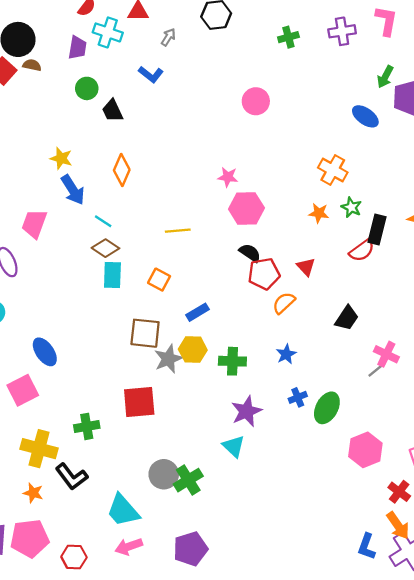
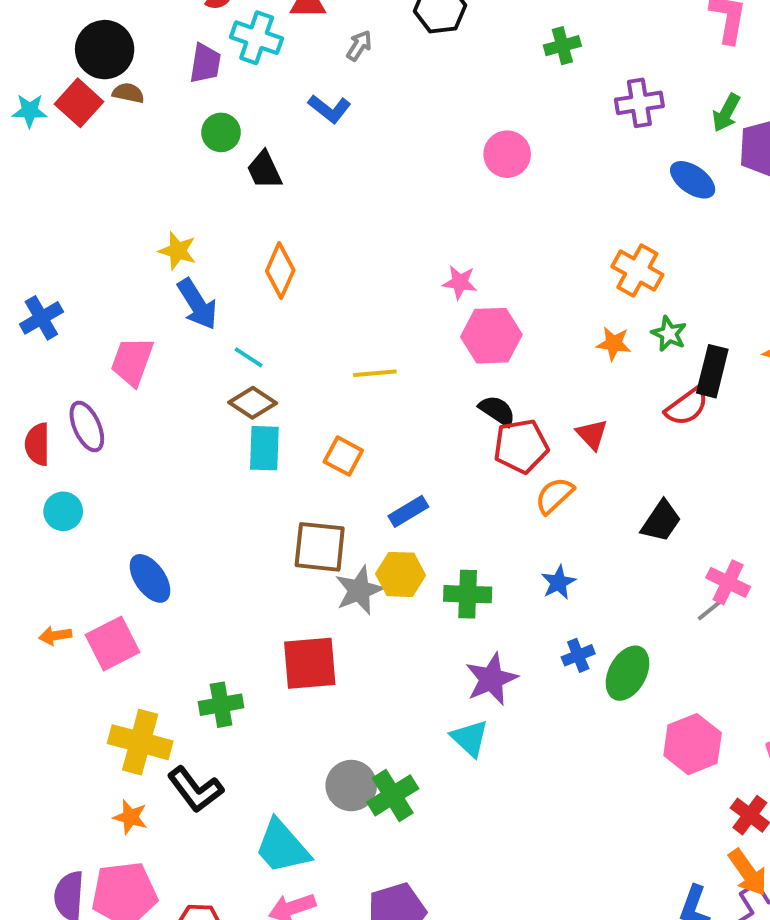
purple cross: (342, 31) -> (639, 103), moved

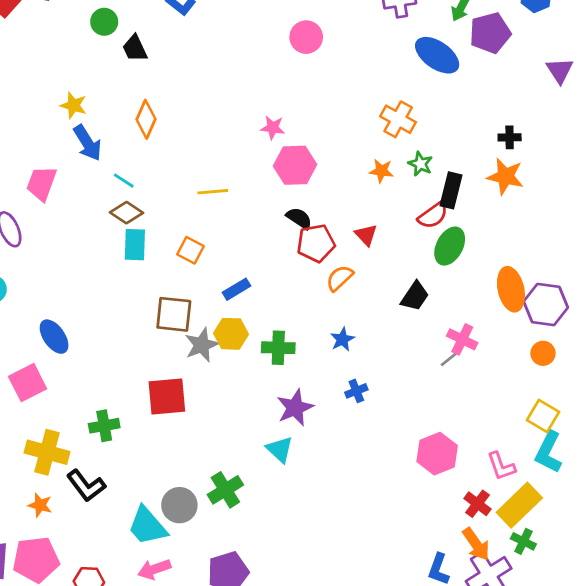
blue ellipse: (693, 180) -> (437, 55), size x1.4
green ellipse: (627, 673) -> (450, 246), moved
gray circle: (351, 786) -> (179, 505), moved

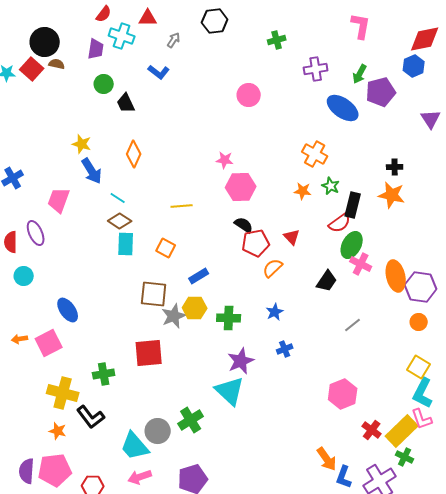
pink cross: (462, 339) -> (361, 264), moved
cyan triangle: (280, 449) -> (230, 391), size x1.5
pink L-shape: (501, 466) -> (422, 419), moved
orange arrow: (476, 544) -> (327, 459), moved

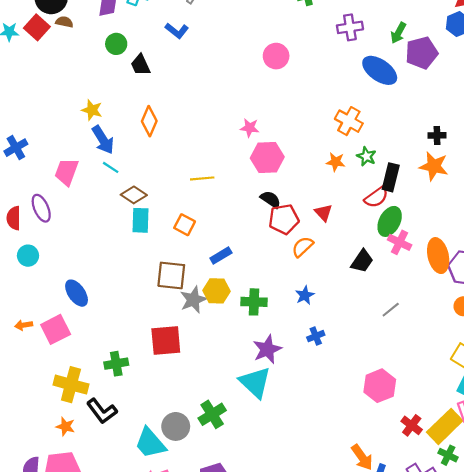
cyan line: (118, 198) -> (111, 167), moved

